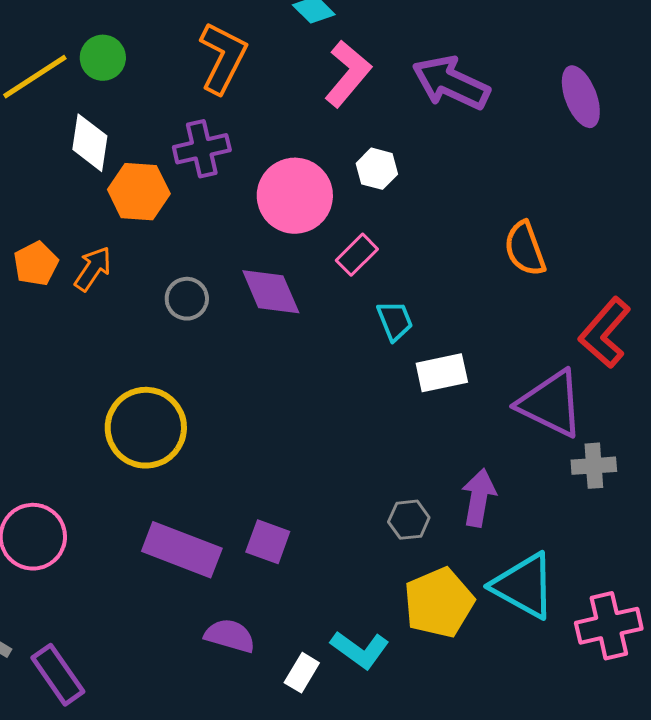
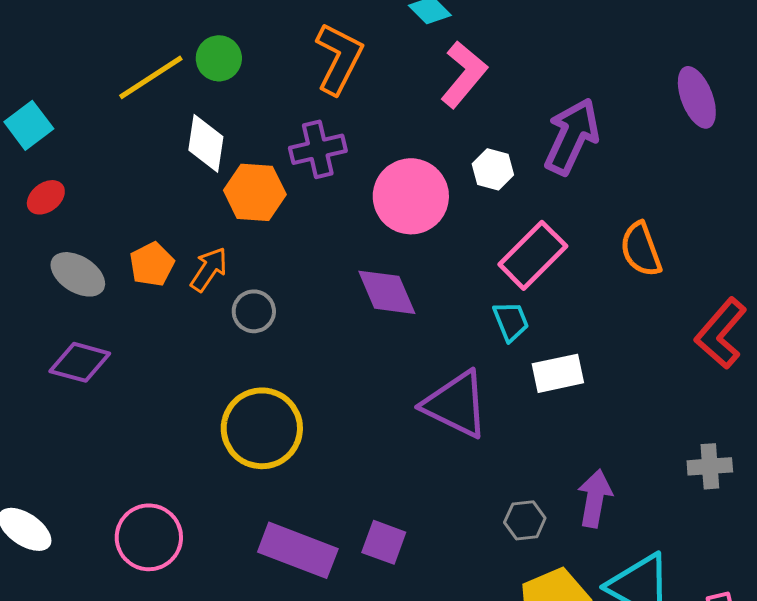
purple arrow: (451, 83) -> (572, 136), moved, turned 90
pink rectangle: (357, 255) -> (533, 255), moved, size x1.6
gray circle: (187, 299) -> (254, 311), moved
purple triangle: (551, 404) -> (456, 404), moved

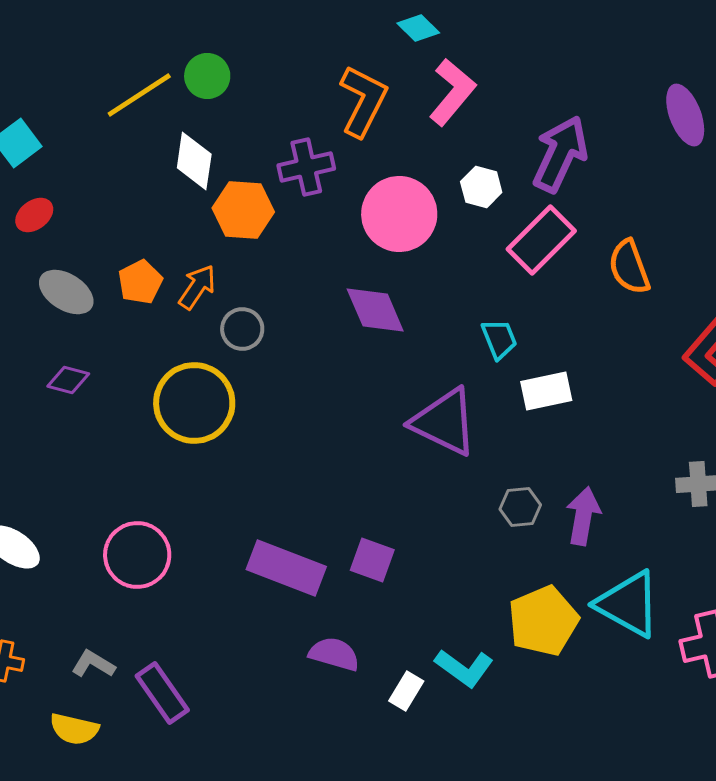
orange L-shape: (339, 58) -> (363, 101), moved
pink rectangle: (533, 255) -> (541, 240), moved
purple diamond: (80, 362) -> (68, 380), size x0.7
yellow circle: (262, 428) -> (194, 403), moved
gray hexagon: (525, 520) -> (520, 507), moved

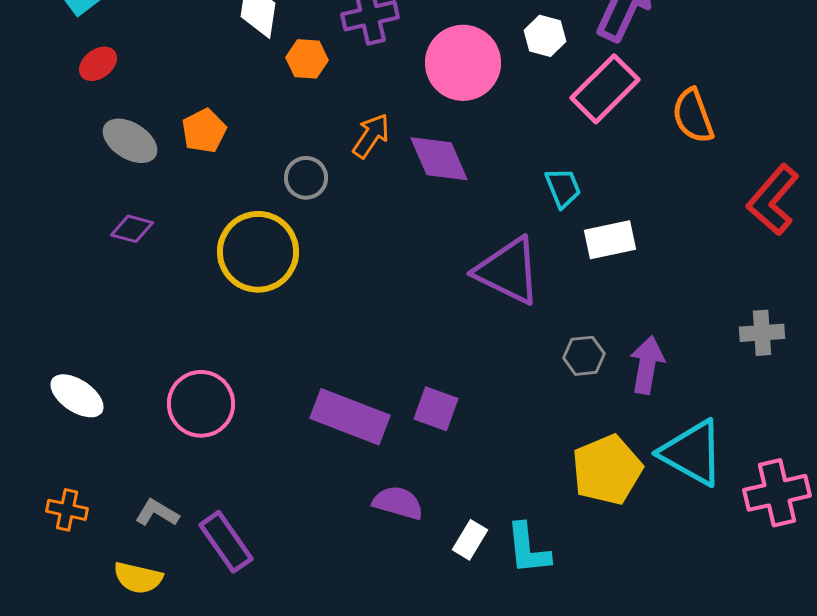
orange hexagon: (243, 210) -> (307, 59), size x0.7
orange arrow: (197, 287) -> (371, 136), moved
cyan L-shape: (464, 668) -> (528, 549), moved, turned 48

